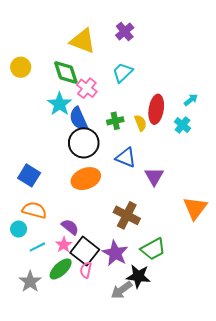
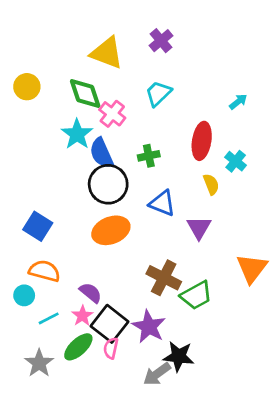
cyan arrow: (191, 100) -> (238, 102), moved
yellow semicircle: (140, 123) -> (211, 184), moved
green trapezoid: (153, 249) -> (196, 295), moved

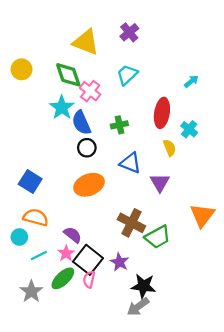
black circle: (108, 184) -> (87, 148), size x0.6
purple star: (149, 327) -> (119, 262), size x0.7
gray arrow: (157, 374) -> (138, 307), moved

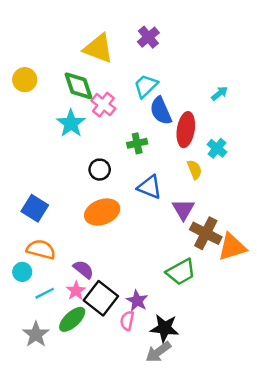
blue semicircle: (81, 123) -> (161, 111), moved
orange triangle: (202, 215) -> (232, 247), turned 36
brown cross: (131, 223) -> (206, 233), moved
pink semicircle: (89, 279) -> (127, 321), moved

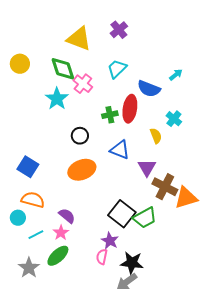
blue semicircle: (161, 111) -> (149, 89), moved, turned -45
red ellipse: (186, 130) -> (130, 109), moved
black square: (101, 298) -> (122, 214), moved

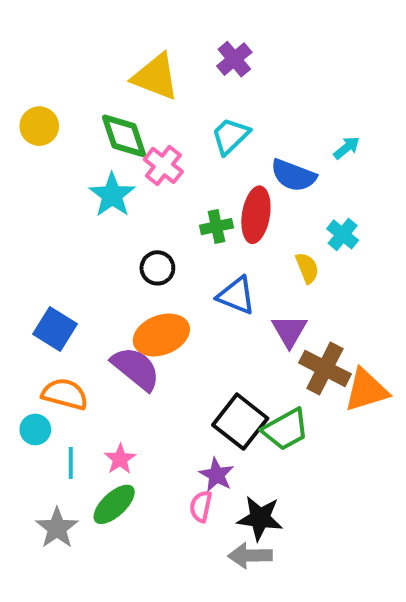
purple semicircle: (67, 216) -> (136, 368), moved, size x1.5
cyan line: (36, 235) -> (71, 463), turned -63
gray arrow: (127, 282) -> (250, 556), turned 35

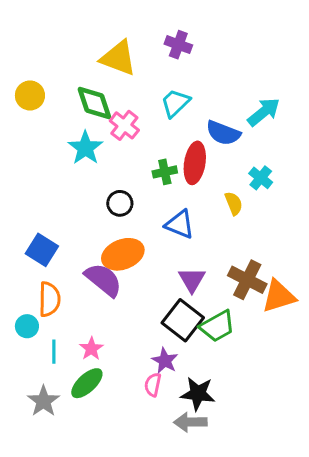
purple cross: (234, 59) -> (178, 45), turned -30
cyan arrow: (347, 148) -> (264, 112), size x1.6
purple triangle: (289, 331) -> (192, 280), moved
orange semicircle: (65, 394) -> (49, 299), turned 76

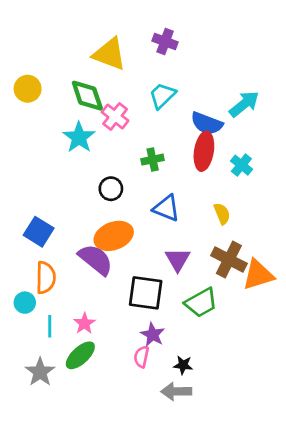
red ellipse: (195, 163) -> (204, 151), moved
yellow semicircle: (234, 203) -> (222, 214), moved
black square: (183, 320) -> (146, 293), moved, turned -30
black star: (198, 394) -> (183, 365), size x0.6

